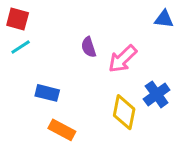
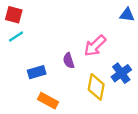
purple semicircle: (89, 47) -> (69, 61), moved
blue rectangle: (47, 93) -> (37, 72), turned -30

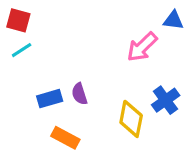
pink arrow: (95, 46) -> (142, 47), moved
purple semicircle: (69, 61) -> (79, 94), moved

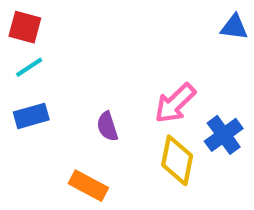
pink arrow: (142, 47) -> (175, 103), moved
blue rectangle: (50, 99) -> (31, 116), moved

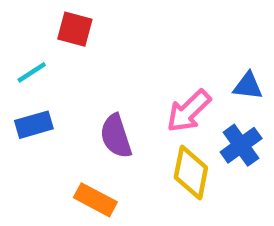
red square: (25, 27) -> (75, 29), moved
blue triangle: (234, 27) -> (248, 86), moved
purple semicircle: (107, 126) -> (116, 136), size x1.4

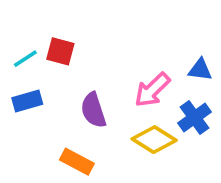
red square: (75, 29) -> (60, 51), moved
yellow diamond: (191, 173) -> (154, 140), turned -69

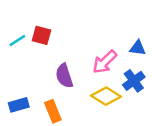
blue rectangle: (27, 101) -> (19, 105), moved
orange rectangle: (77, 162) -> (53, 111), turned 40

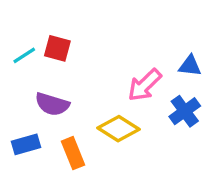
purple semicircle: (64, 76) -> (52, 104), moved, turned -55
yellow diamond: (106, 96) -> (118, 129), moved

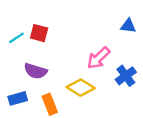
blue triangle: (190, 66) -> (128, 26), moved

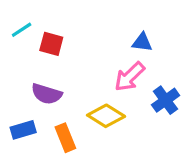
blue triangle: (128, 26) -> (142, 42), moved
cyan line: (16, 38) -> (22, 30), moved

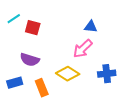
blue cross: (166, 100) -> (107, 74), moved, turned 30

